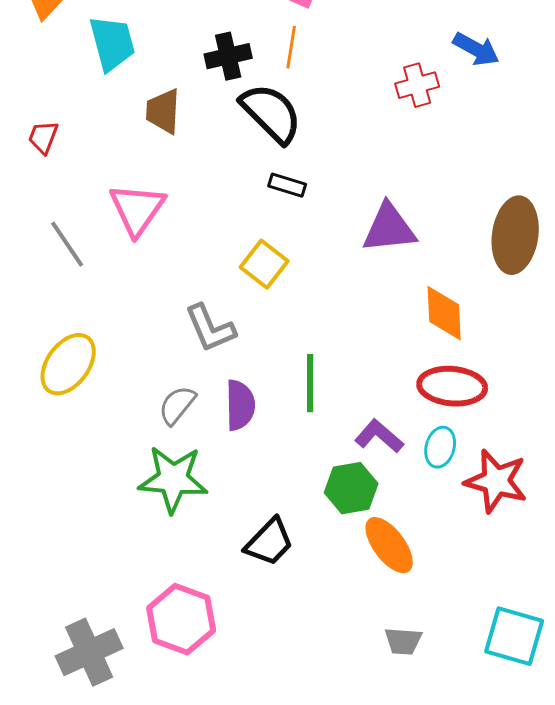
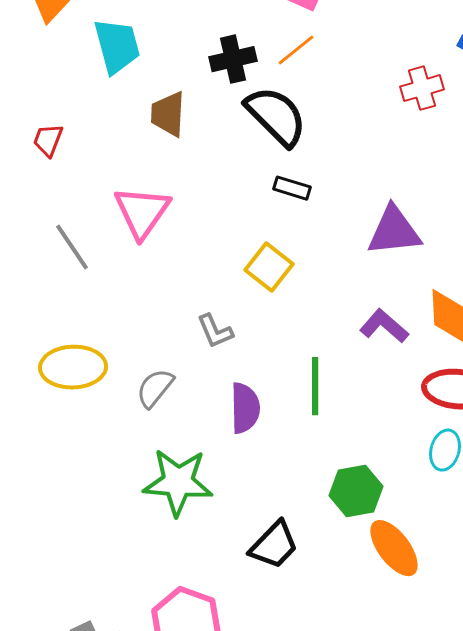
orange line: (291, 47) -> (296, 50), turned 42
gray L-shape: (210, 328) -> (215, 331), size x0.7
yellow ellipse: (68, 364) -> (73, 367), turned 52
gray semicircle: (177, 405) -> (155, 388), moved
purple L-shape: (379, 436) -> (384, 326), moved

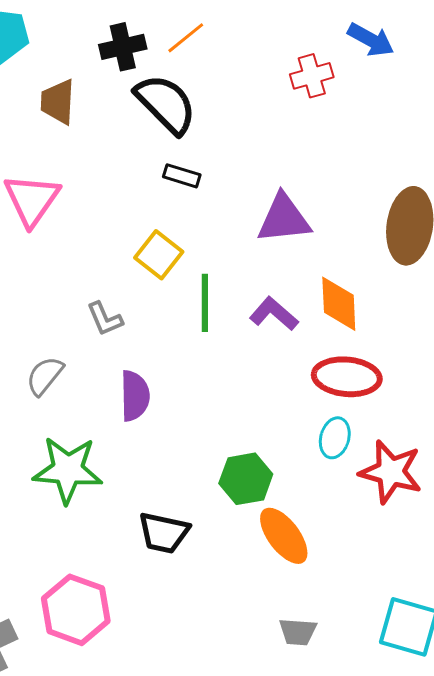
green line: (315, 386) -> (205, 303), moved
black trapezoid: (274, 545) -> (164, 533), turned 58

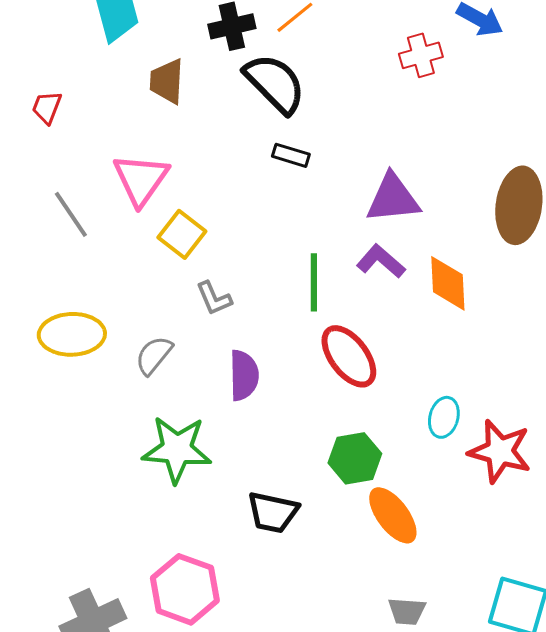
yellow square: (159, 255) -> (182, 234), moved
purple L-shape: (274, 314) -> (381, 261), moved
red ellipse: (347, 377) -> (349, 356), moved, turned 48

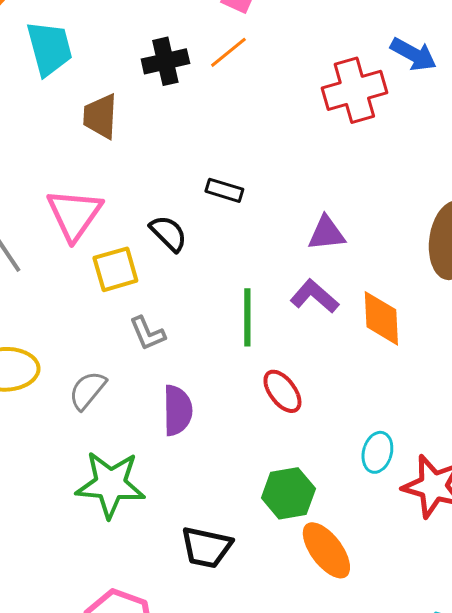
red cross: (421, 55) -> (354, 90), size x1.5
black semicircle: (275, 83) -> (168, 233), moved, size x0.6
purple triangle: (393, 198) -> (326, 233), size x0.7
yellow square: (182, 234) -> (115, 269), turned 36
red ellipse: (349, 356) -> (282, 391), size x0.7

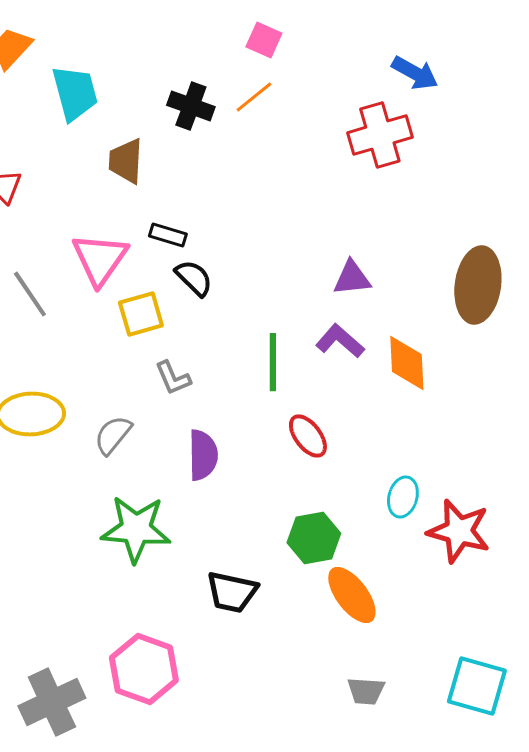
blue arrow: (413, 54) -> (415, 73), moved
black cross: (165, 61) -> (191, 106), turned 33
black rectangle: (224, 190) -> (168, 235), moved

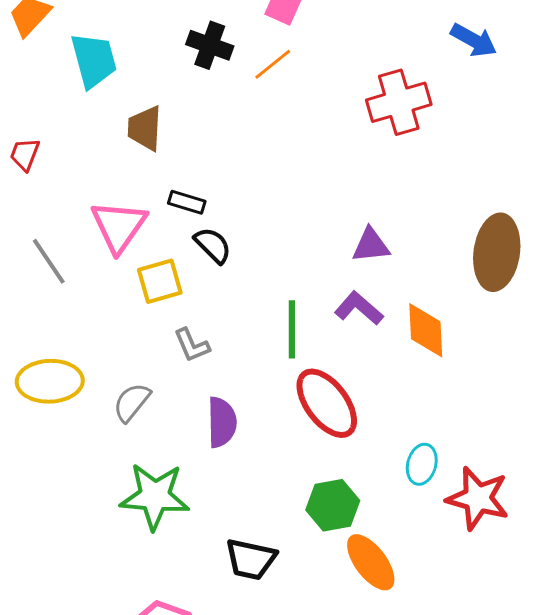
blue arrow: (415, 73) -> (474, 40), moved
black cross: (191, 106) -> (210, 45), moved
red ellipse: (308, 436) -> (327, 403), size x1.6

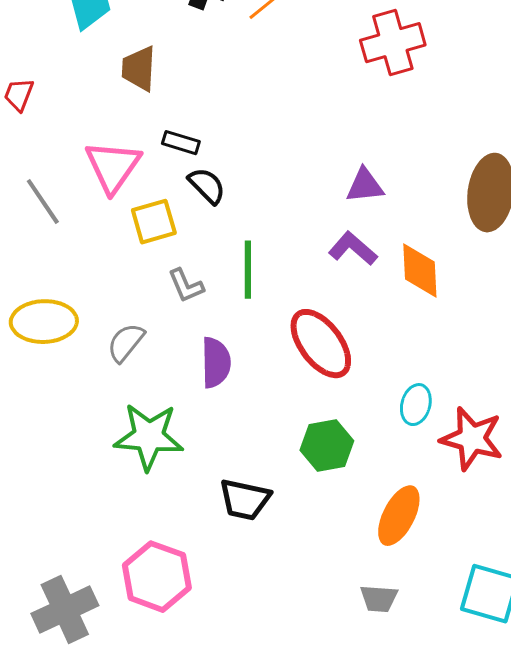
green line: (292, 329) -> (248, 270), moved
orange ellipse: (371, 562) -> (399, 516), moved, turned 64

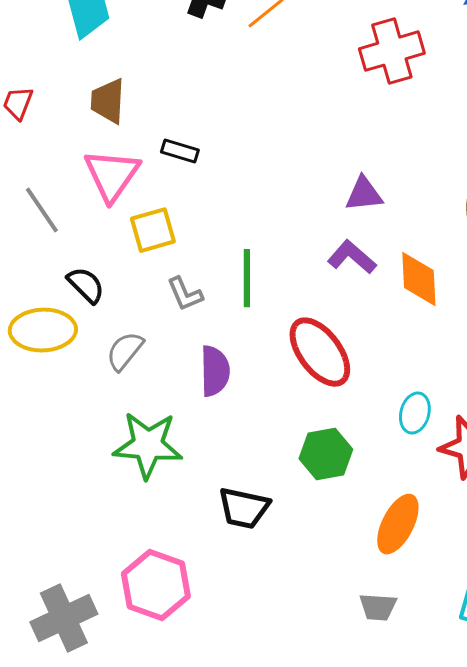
brown trapezoid: (139, 69) -> (108, 101), moved
black semicircle: (207, 186) -> (86, 285), moved

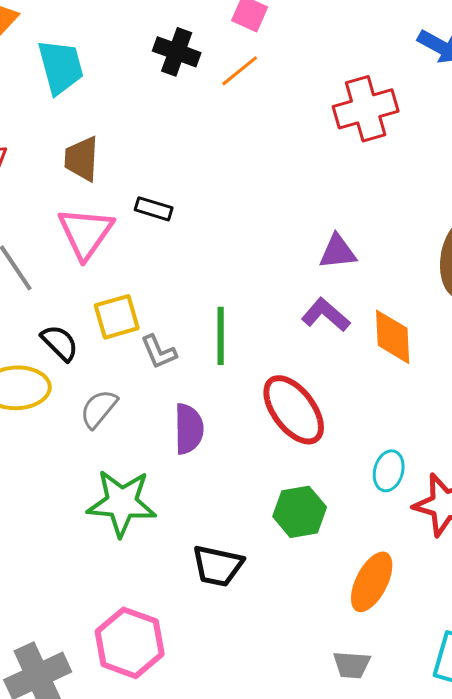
yellow square: (153, 230) -> (117, 317), moved

